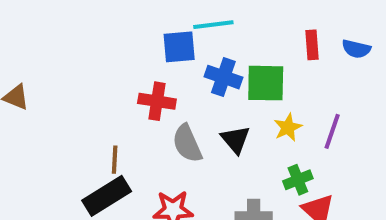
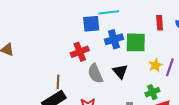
blue cross: (223, 77) -> (114, 39), turned -36
red cross: (157, 101) -> (80, 52), turned -30
yellow star: (288, 127) -> (155, 65), moved

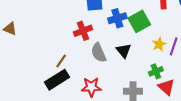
green square: (136, 42) -> (139, 21), turned -30
brown line: (58, 82) -> (61, 61), turned 32

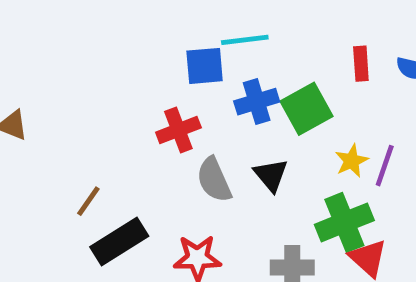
brown line: (61, 61) -> (88, 201), moved
green cross: (156, 71) -> (344, 222), size x1.6

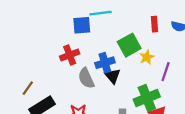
blue cross: (257, 102) -> (105, 63), moved
yellow star: (352, 161) -> (147, 57), moved

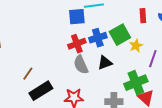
red cross: (70, 55) -> (77, 44), moved
blue cross: (105, 63) -> (98, 38), moved
black triangle: (113, 76) -> (105, 63), turned 49

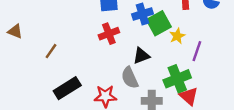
blue cross: (98, 38) -> (142, 14), moved
gray semicircle: (81, 65) -> (130, 78), moved
brown line: (28, 74) -> (51, 51), moved

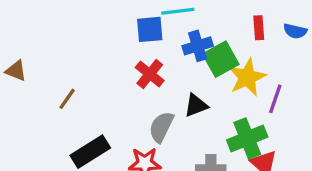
red cross: (109, 34) -> (150, 74), turned -30
yellow star: (177, 36) -> (247, 77), size x1.6
gray semicircle: (130, 78) -> (161, 127), moved, turned 50

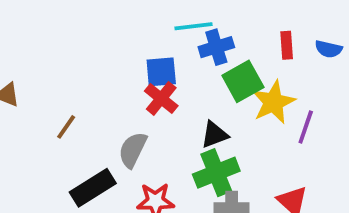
blue square: (150, 29) -> (161, 72), moved
blue cross: (198, 46) -> (216, 47), moved
gray semicircle: (161, 127) -> (133, 150), moved
green cross: (247, 138) -> (216, 173), moved

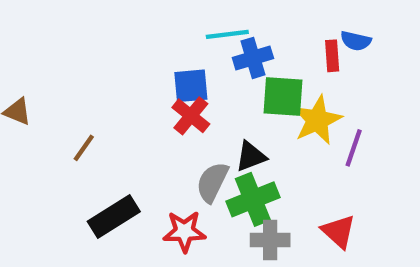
blue semicircle: (328, 49) -> (356, 41), moved
green square: (243, 81) -> (283, 97), turned 33
gray semicircle: (133, 150) -> (212, 182), moved

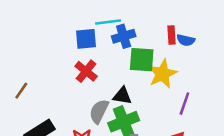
blue semicircle: (356, 41) -> (186, 40), moved
blue square: (191, 86) -> (86, 39), moved
purple line: (354, 148) -> (184, 104), moved
black triangle: (251, 156) -> (122, 96), turned 30

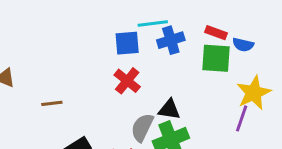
red rectangle: (171, 35) -> (216, 33), moved, turned -66
green square: (142, 60) -> (216, 58), moved
yellow star: (162, 74) -> (254, 93), moved
brown line: (21, 91) -> (52, 103), turned 48

